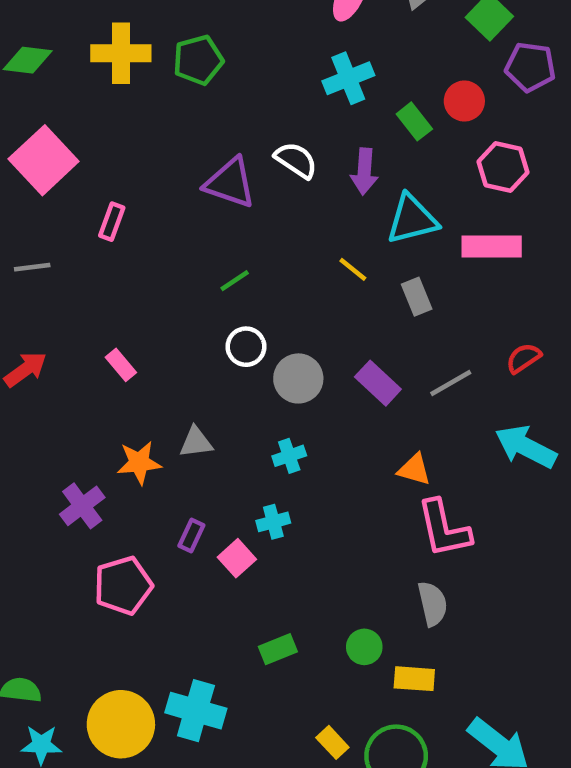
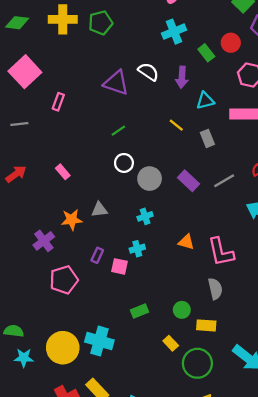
cyan triangle: (412, 219) -> (205, 101), size x0.7
orange triangle: (414, 469) -> (186, 242), moved
pink square: (237, 558) -> (119, 266), turned -36
yellow rectangle: (332, 742) -> (171, 343), moved

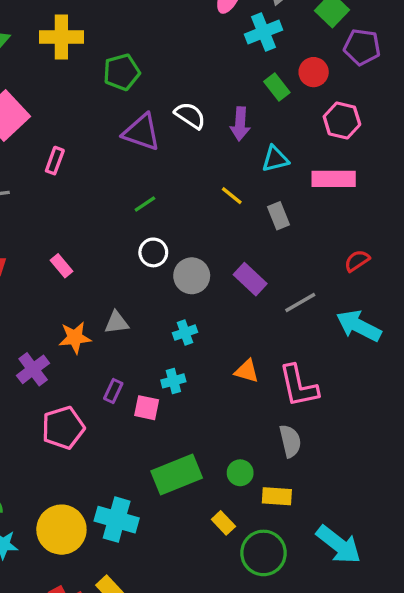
green pentagon: (101, 23) -> (122, 72), moved
cyan cross: (174, 32) -> (263, 32), moved
gray line: (224, 181) -> (300, 302), moved
green rectangle: (140, 311) -> (177, 474), size x1.8

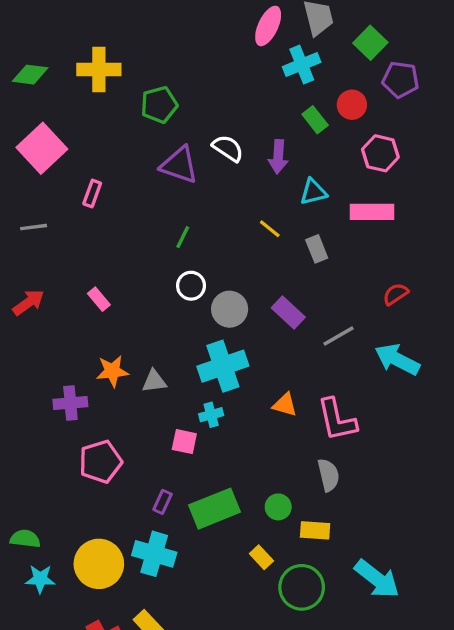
green line: (145, 204) -> (183, 237), turned -30
gray triangle: (117, 323) -> (154, 381), moved
cyan cross: (185, 333) -> (223, 366), size x2.0
purple cross: (33, 369) -> (70, 403), turned 32
purple rectangle: (113, 391) -> (163, 502), moved

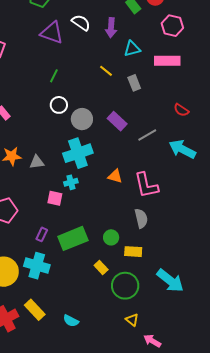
red semicircle: (395, 294) -> (181, 110), turned -112

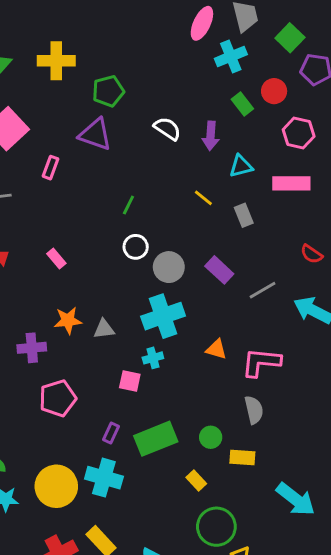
purple triangle: (52, 33) -> (95, 134), moved
pink L-shape: (146, 185) -> (261, 362), turned 108
green circle: (125, 286) -> (216, 527), moved

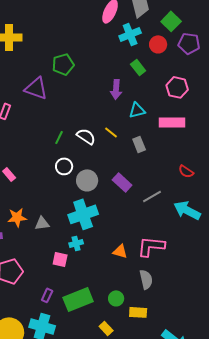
green pentagon: (108, 91) -> (63, 64), moved
red circle: (274, 91) -> (158, 44), moved
white semicircle: (167, 129) -> (86, 136), moved
orange triangle: (216, 349) -> (120, 251), moved

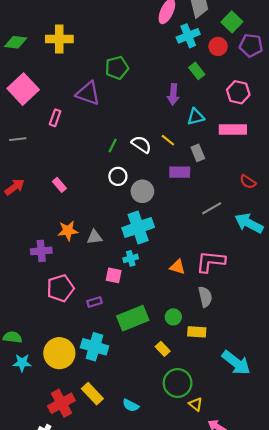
purple rectangle: (122, 182) -> (180, 172), moved, turned -42
purple rectangle: (47, 295) -> (94, 302), moved, turned 48

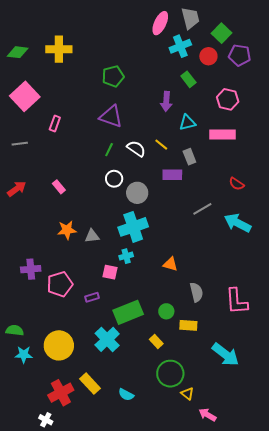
purple triangle: (88, 93) -> (111, 116), moved
purple cross: (41, 251) -> (31, 269), moved
pink L-shape: (211, 262) -> (237, 301), moved, turned -100
cyan cross: (94, 347) -> (107, 339), moved, turned 30

